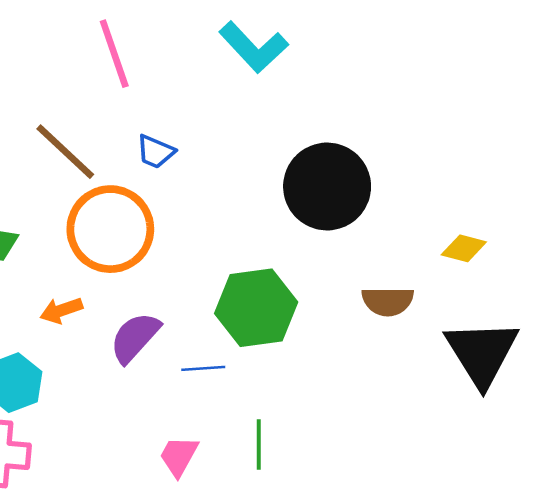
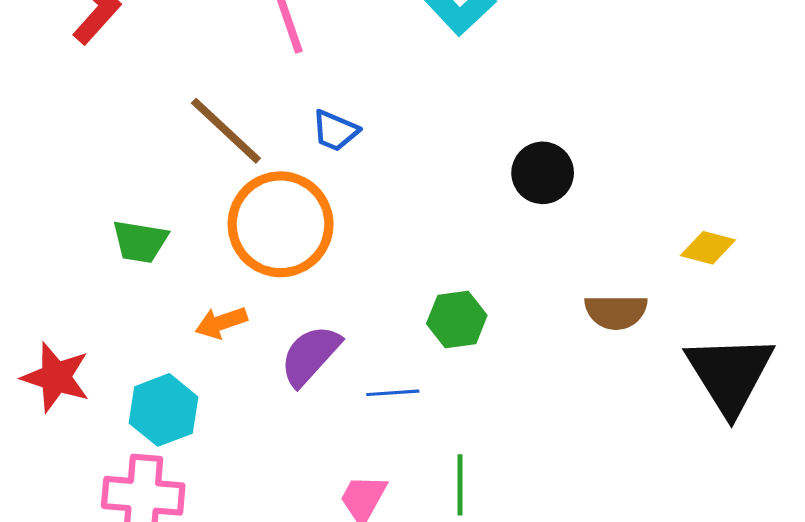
black circle: (327, 187) -> (543, 173), size x0.6
green hexagon: (256, 308) -> (457, 319), size x0.6

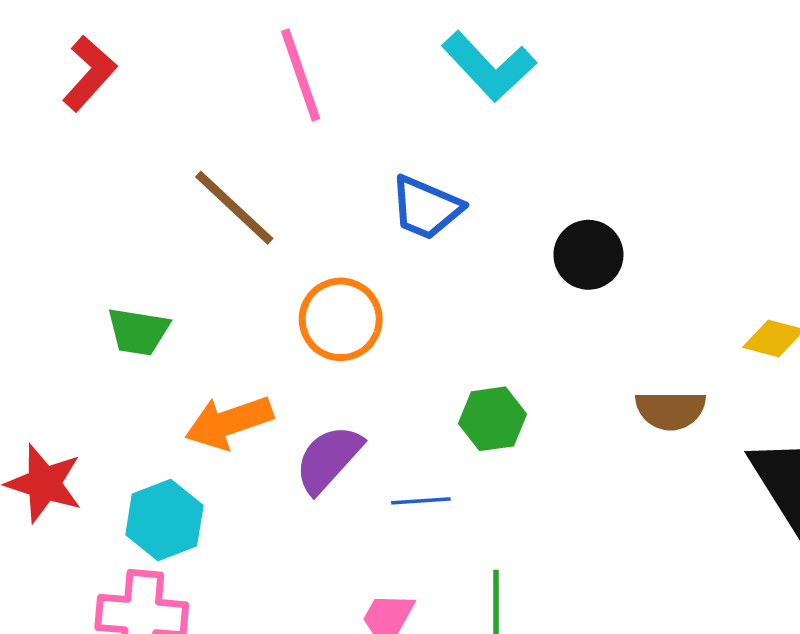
blue trapezoid: (335, 131) -> (426, 208), moved, size x1.4
orange circle: (281, 224) -> (341, 319), moved, size x0.7
orange arrow: (221, 323) -> (229, 422), size x1.5

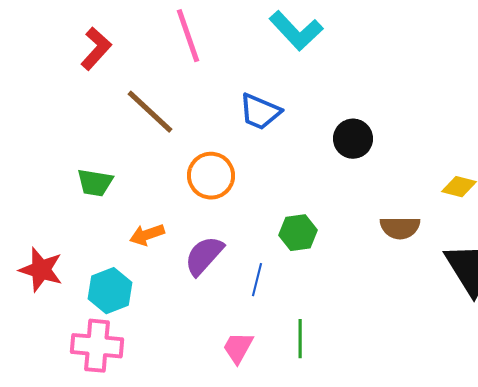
red L-shape: (89, 73) -> (96, 49), moved
orange arrow: (229, 422) -> (147, 235), size x0.7
blue line: (421, 501) -> (257, 280), turned -72

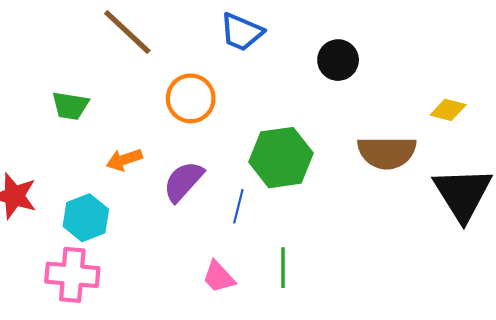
brown semicircle: (400, 228) -> (387, 152), size x1.4
green hexagon: (298, 233) -> (281, 158), size x1.6
pink trapezoid: (238, 348) -> (219, 277), turned -72

